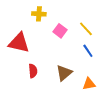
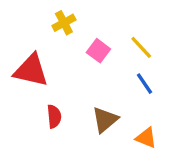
yellow cross: (39, 14) -> (64, 23), turned -32
orange triangle: (89, 84) -> (146, 138), turned 32

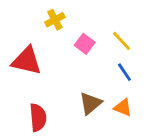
red semicircle: (54, 116) -> (38, 117), moved, size x1.4
orange triangle: (146, 138) -> (123, 108), moved

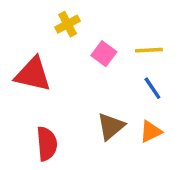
yellow line: (122, 41) -> (149, 50), turned -50
orange triangle: (123, 108) -> (151, 132), turned -48

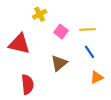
brown triangle: (111, 126) -> (59, 63), moved
orange triangle: (151, 132) -> (97, 77), moved

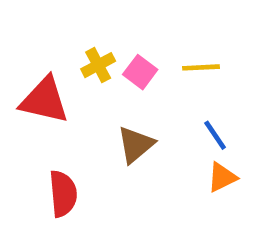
yellow cross: (40, 14) -> (98, 65), moved
blue line: (90, 52) -> (215, 135), moved

